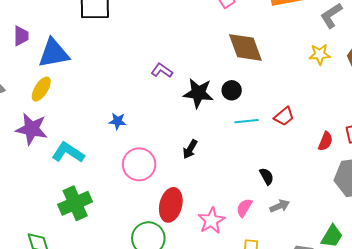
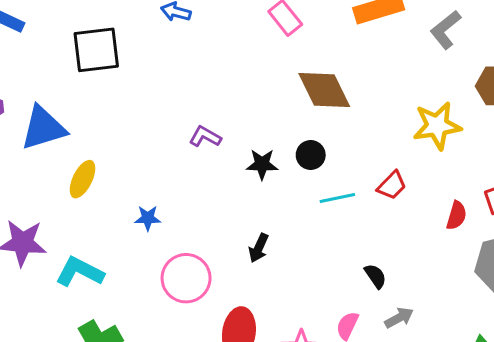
yellow star: (320, 54) -> (437, 126), moved, size x1.5
yellow ellipse: (41, 89) -> (82, 179), moved
black star: (198, 93) -> (262, 164), size x0.7

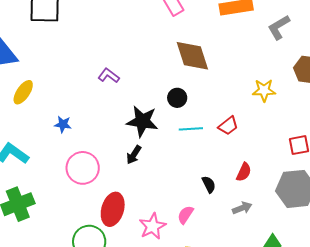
yellow star: (437, 126) -> (264, 90), size x0.7
black star: (262, 164) -> (142, 121), moved, size x1.5
red semicircle: (456, 215) -> (244, 172), moved
gray arrow: (399, 318) -> (242, 208), moved

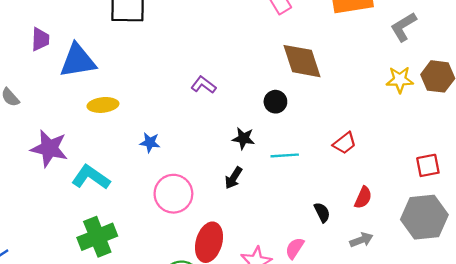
yellow star: (264, 90) -> (400, 80), moved
yellow ellipse: (23, 92) -> (103, 105), turned 50
black circle: (177, 98) -> (275, 102), moved
black star: (142, 121) -> (243, 138), size x0.6
cyan line: (191, 129) -> (285, 155), moved

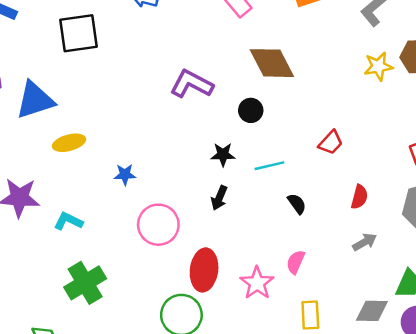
purple L-shape: (203, 85) -> (192, 84), moved, size x1.6
cyan L-shape: (91, 177) -> (68, 221), size x0.7
black semicircle: (322, 212) -> (297, 204), moved

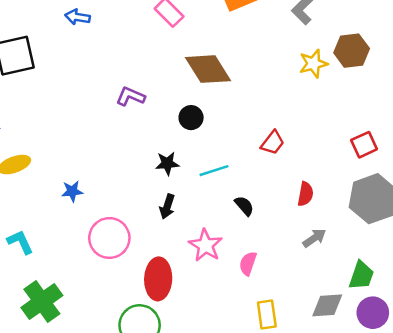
purple L-shape: (192, 84) -> (130, 96), size x0.7
cyan L-shape: (68, 221) -> (20, 242), turned 44
pink star: (257, 283) -> (206, 245), moved

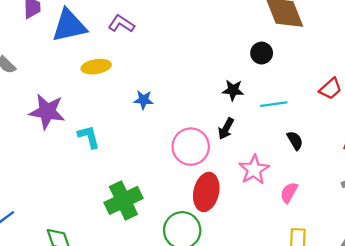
purple L-shape: (130, 96) -> (121, 24), moved
pink circle: (109, 238) -> (191, 147), moved
green cross: (42, 302) -> (123, 200), moved

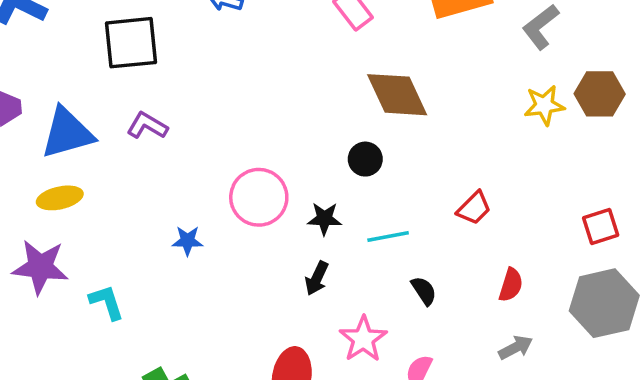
yellow ellipse: (96, 67) -> (60, 198), moved
pink circle: (191, 147) -> (259, 197), moved

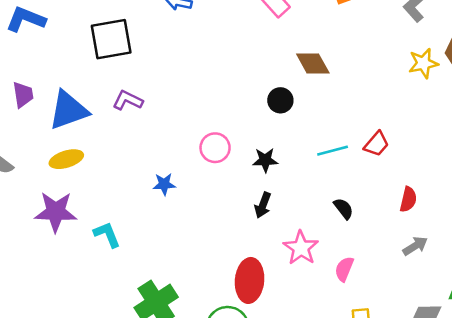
brown diamond: (397, 95) -> (313, 63), size x0.7
black circle: (365, 159) -> (280, 100), moved
pink circle: (259, 197) -> (215, 148), size x0.7
cyan line: (388, 237) -> (333, 151), moved

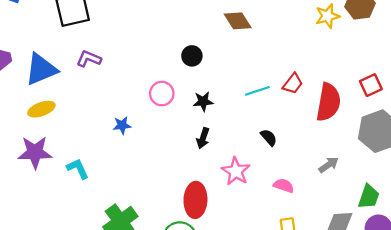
black circle: (280, 100) -> (192, 56), moved
red semicircle: (408, 199) -> (328, 102), moved, size x1.8
pink semicircle: (344, 269) -> (284, 186), moved, turned 90

